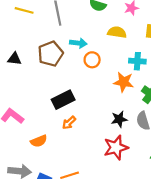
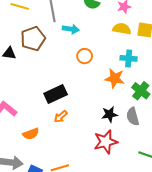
yellow semicircle: (117, 32) -> (122, 29), moved
cyan arrow: (78, 43) -> (71, 29), moved
brown pentagon: (50, 54) -> (33, 39), moved

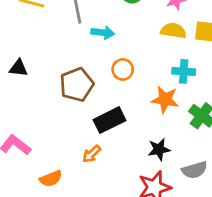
brown pentagon: (33, 39) -> (77, 85), moved
black rectangle: (56, 94) -> (109, 120), moved
gray semicircle: (133, 116) -> (195, 170), moved, turned -90

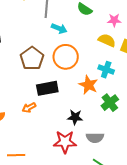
orange circle: (123, 69) -> (66, 57), size x1.6
brown pentagon: (77, 85) -> (32, 58), turned -30

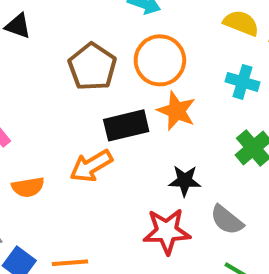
orange star: (88, 85) -> (176, 111), moved
orange arrow: (29, 108) -> (91, 166), size x1.5
gray semicircle: (95, 138) -> (227, 220), turned 42

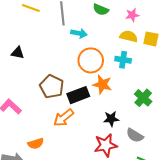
brown pentagon: (92, 67) -> (52, 87), moved
cyan cross: (243, 82) -> (123, 60), moved
orange semicircle: (28, 187) -> (36, 144), moved

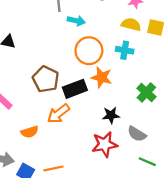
orange semicircle: (36, 144) -> (30, 132), moved

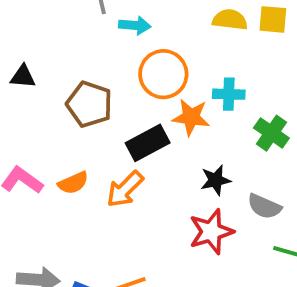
cyan cross: (125, 50) -> (229, 94), moved
brown pentagon: (46, 79) -> (89, 104), moved
orange semicircle: (30, 132) -> (73, 183), moved

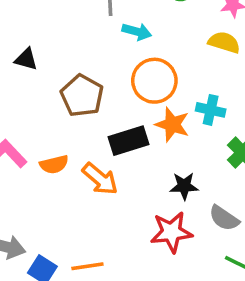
orange arrow: (125, 189) -> (100, 179), turned -105

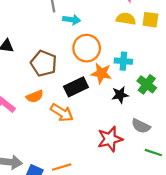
orange semicircle: (54, 164) -> (35, 96), moved
black star: (184, 186) -> (120, 95), moved

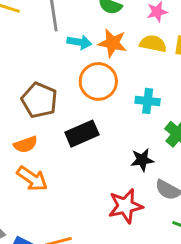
orange star: (101, 73) -> (112, 43), moved
black star: (120, 95) -> (142, 160), moved
orange arrow: (62, 113) -> (32, 179), moved

